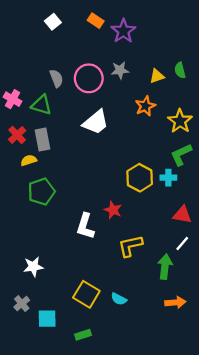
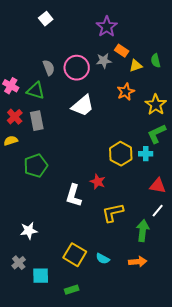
orange rectangle: (96, 21) -> (122, 51), moved
yellow semicircle: (29, 160) -> (11, 141), moved
orange arrow: (175, 302) -> (138, 262), moved

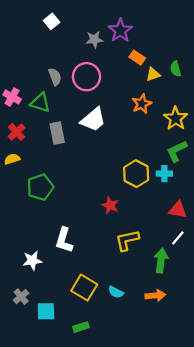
gray star: (104, 61) -> (94, 39), moved
gray rectangle: (37, 121) -> (57, 133), moved
white L-shape: (74, 196) -> (64, 240), moved

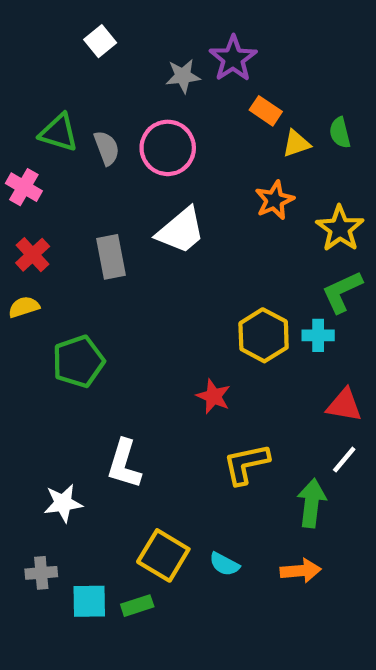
green triangle: (40, 103) -> (59, 133), moved
gray cross: (21, 297) -> (41, 573), turned 35
green rectangle: (81, 327) -> (137, 606), moved

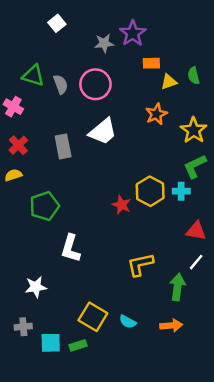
orange rectangle: (266, 111) -> (151, 63), turned -35
red star: (213, 396) -> (122, 205), moved
white L-shape: (124, 464) -> (71, 248), moved

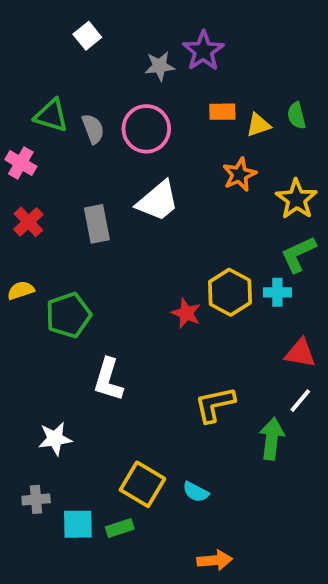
orange rectangle: (151, 63) -> (222, 112), moved
yellow semicircle: (13, 175) -> (21, 290), moved
orange arrow: (171, 325) -> (215, 560), moved

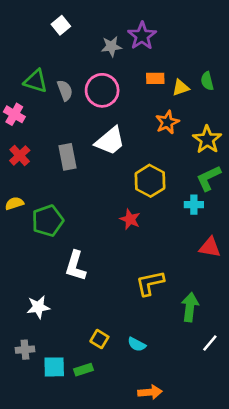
yellow hexagon: (230, 292) -> (150, 181), moved
white line: (300, 401) -> (210, 343), moved
yellow square: (142, 484) -> (99, 339), size x0.6

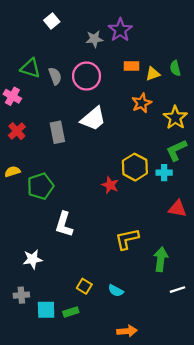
yellow hexagon: (150, 181) -> (135, 167), moved
white line: (210, 343) -> (178, 290), turned 32

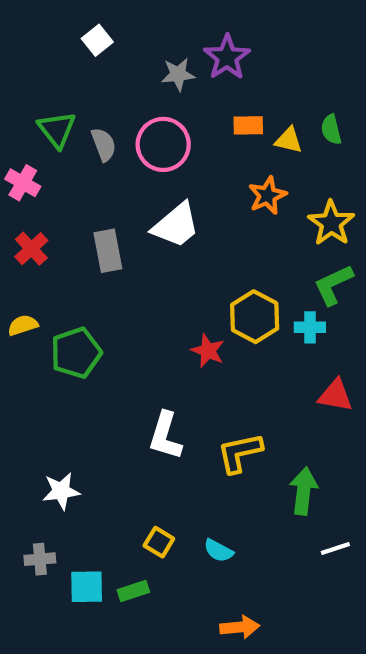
green triangle: (30, 68) -> (57, 130), turned 35
yellow triangle: (153, 74) -> (289, 140), turned 32
white L-shape: (64, 224) -> (165, 436), moved

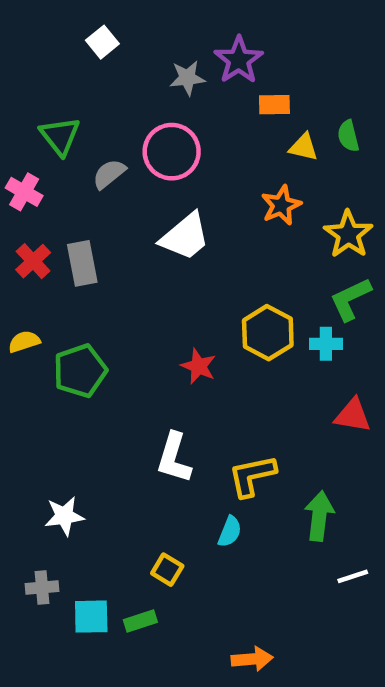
orange rectangle: (248, 125) -> (274, 105), moved
gray semicircle: (104, 144) -> (109, 174), moved, turned -108
gray rectangle: (108, 251) -> (82, 263), moved
red star: (208, 351) -> (198, 366), moved
cyan semicircle: (218, 551) -> (230, 532), moved, turned -96

